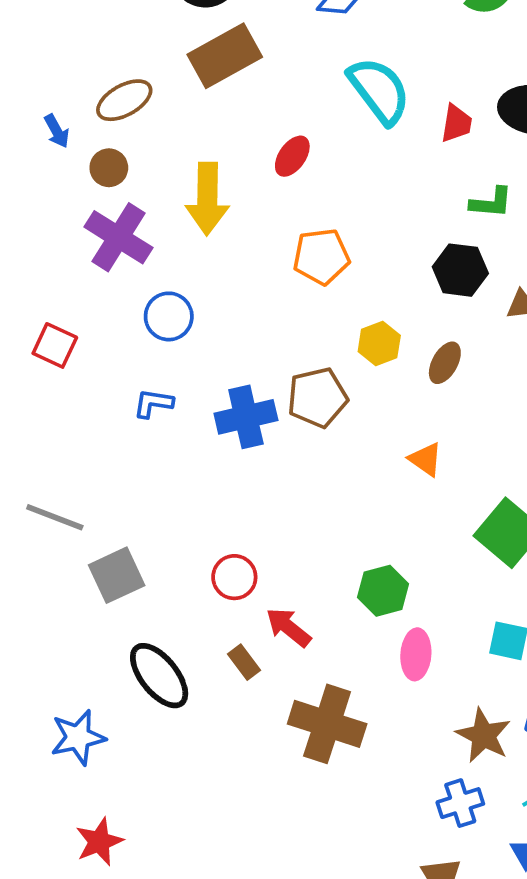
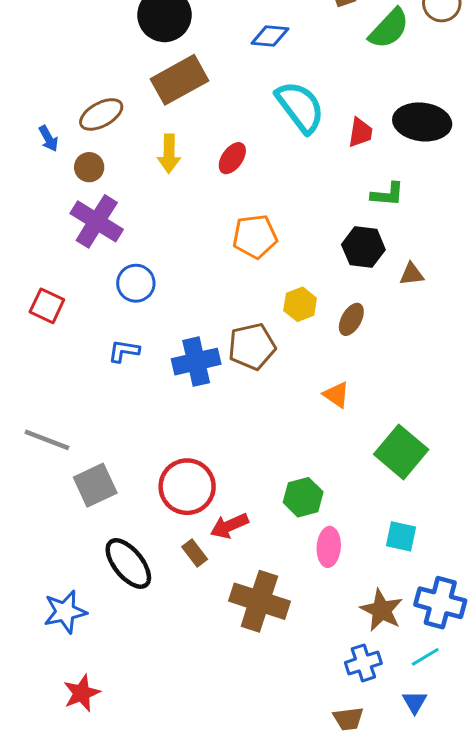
yellow arrow: (207, 199) -> (169, 154), moved, size x0.7
red circle: (234, 577) -> (187, 487), size x1.6
red arrow: (288, 627) -> (229, 526), turned -63

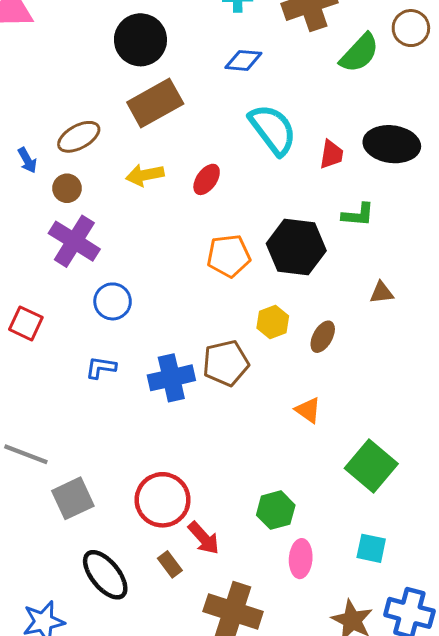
yellow arrow: (169, 154) -> (145, 175), turned 78
black hexagon: (363, 247) -> (296, 247), moved, size x1.4
red arrow: (229, 526) -> (204, 538), turned -108

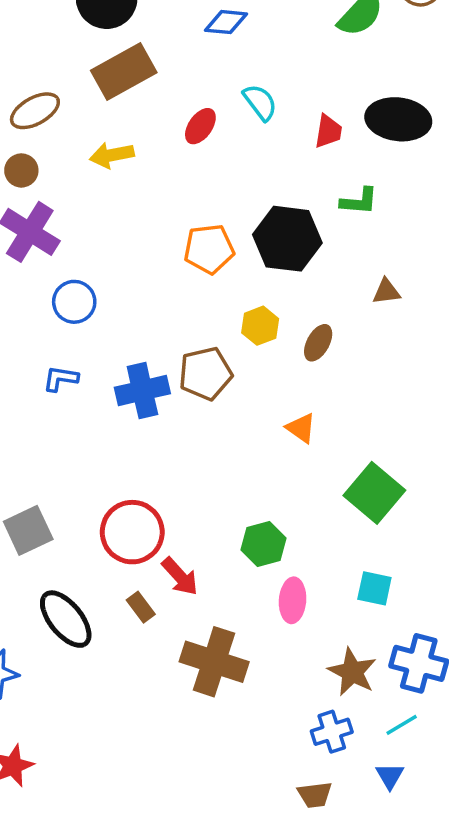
cyan semicircle: (273, 129) -> (260, 102), size x0.6
red ellipse: (207, 179) -> (200, 126), moved

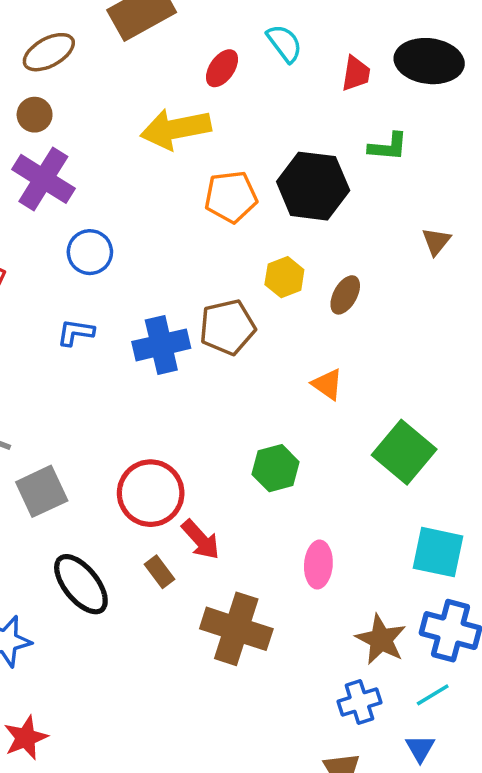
yellow arrow: (112, 155) -> (176, 129), moved, size x1.5
brown triangle: (386, 292) -> (436, 241), moved, turned -44
green hexagon: (264, 544) -> (276, 468), moved
cyan square: (374, 588) -> (438, 552), moved, size x1.4

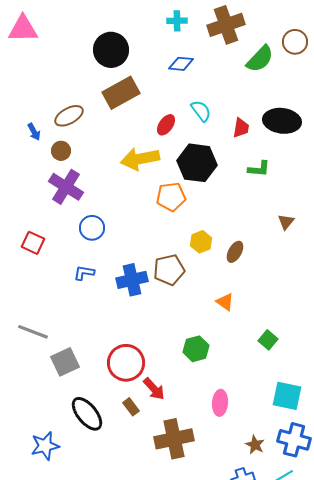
black hexagon: (313, 186) -> (197, 163), moved
green square: (404, 452) -> (268, 340), size x0.6
brown cross: (236, 629) -> (174, 439), turned -30
brown star: (381, 640) -> (255, 445), size x0.7

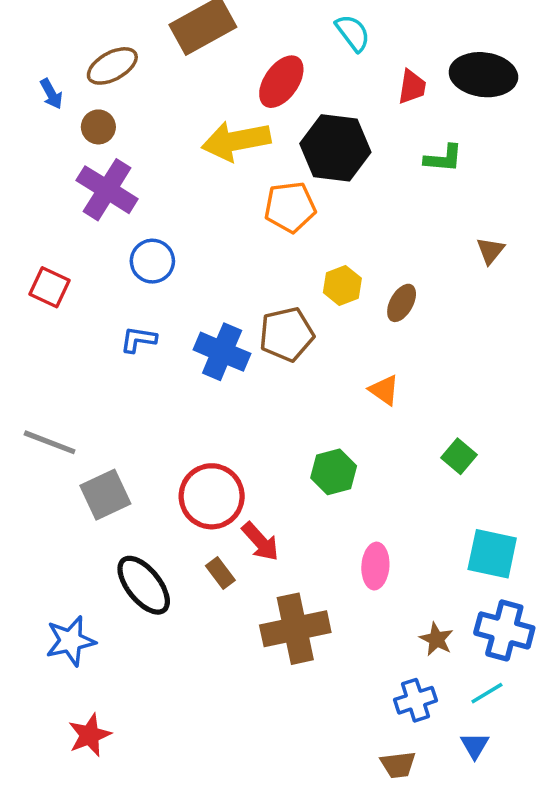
cyan semicircle: (201, 111) -> (353, 33), moved
red ellipse: (166, 125) -> (281, 82), size x1.4
blue cross: (132, 280) -> (222, 352), turned 36

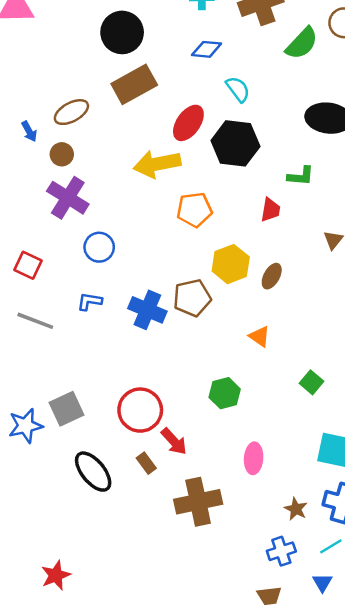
red trapezoid: (412, 87) -> (270, 210), moved
black hexagon: (335, 148) -> (235, 143), moved
yellow hexagon: (342, 285) -> (231, 264), size x1.4
gray line: (50, 442) -> (35, 321), moved
blue star: (70, 641) -> (26, 426), moved

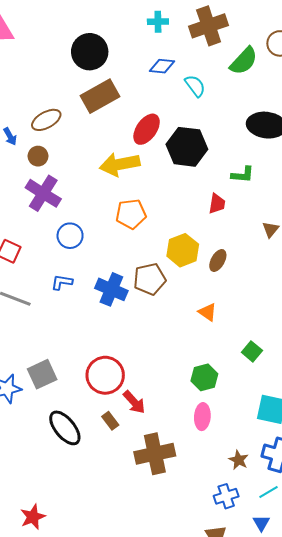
cyan semicircle: (238, 89) -> (195, 86), moved
orange pentagon: (194, 210) -> (131, 214), moved
green hexagon: (225, 393) -> (204, 377), moved

